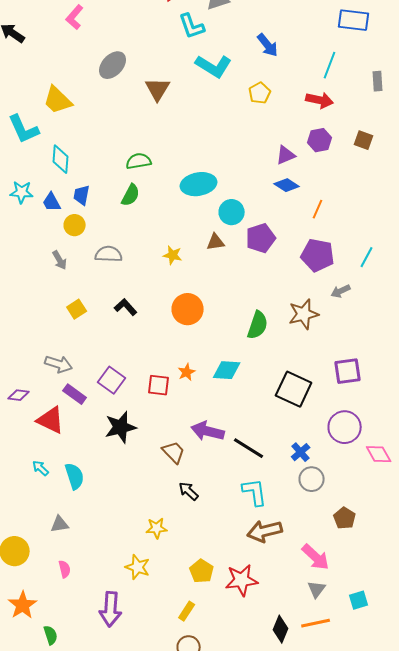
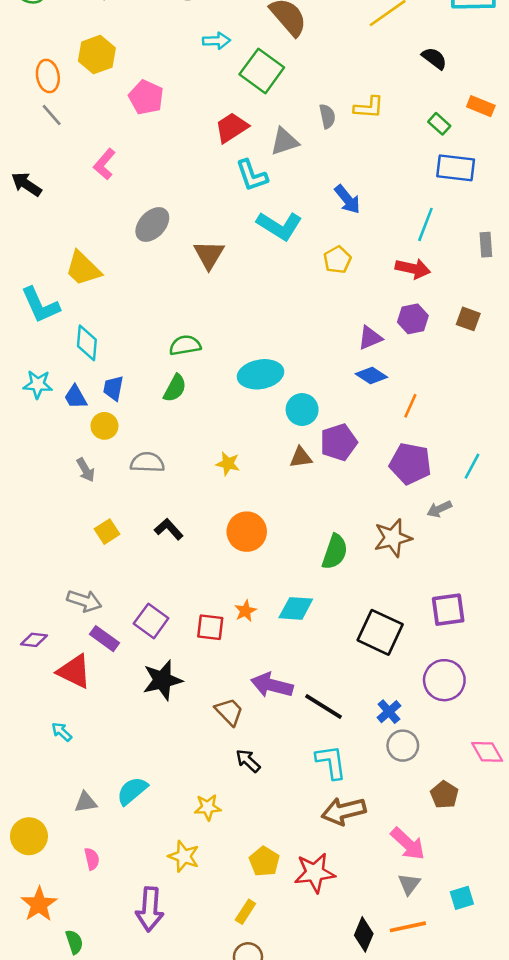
brown triangle: (216, 242) -> (301, 457), moved
pink diamond: (379, 454) -> (487, 752), moved
cyan semicircle: (75, 476) -> (132, 791), moved, turned -112

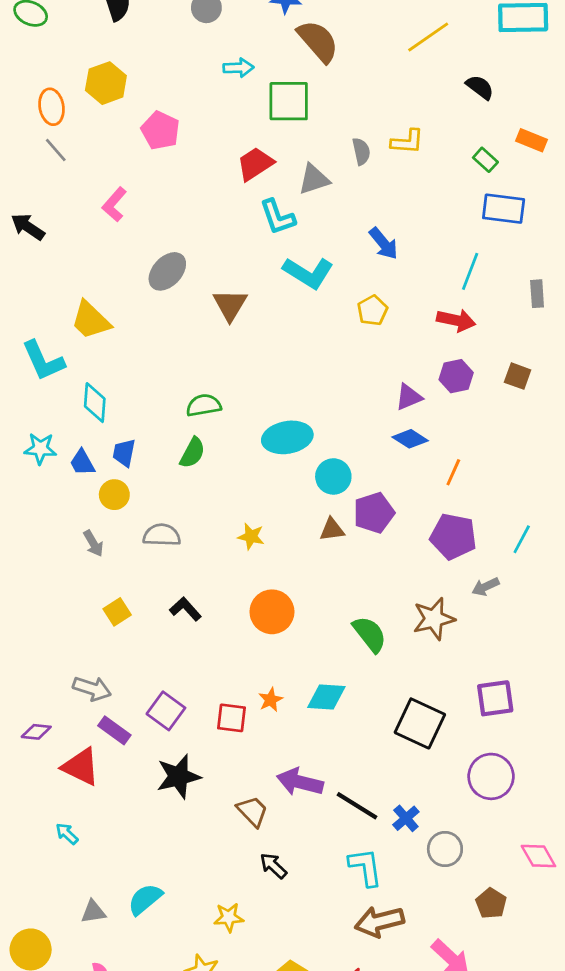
green square: (262, 71) -> (289, 101), turned -36
green semicircle: (335, 552) -> (370, 634), turned -57
blue cross: (389, 712) -> (406, 818), moved

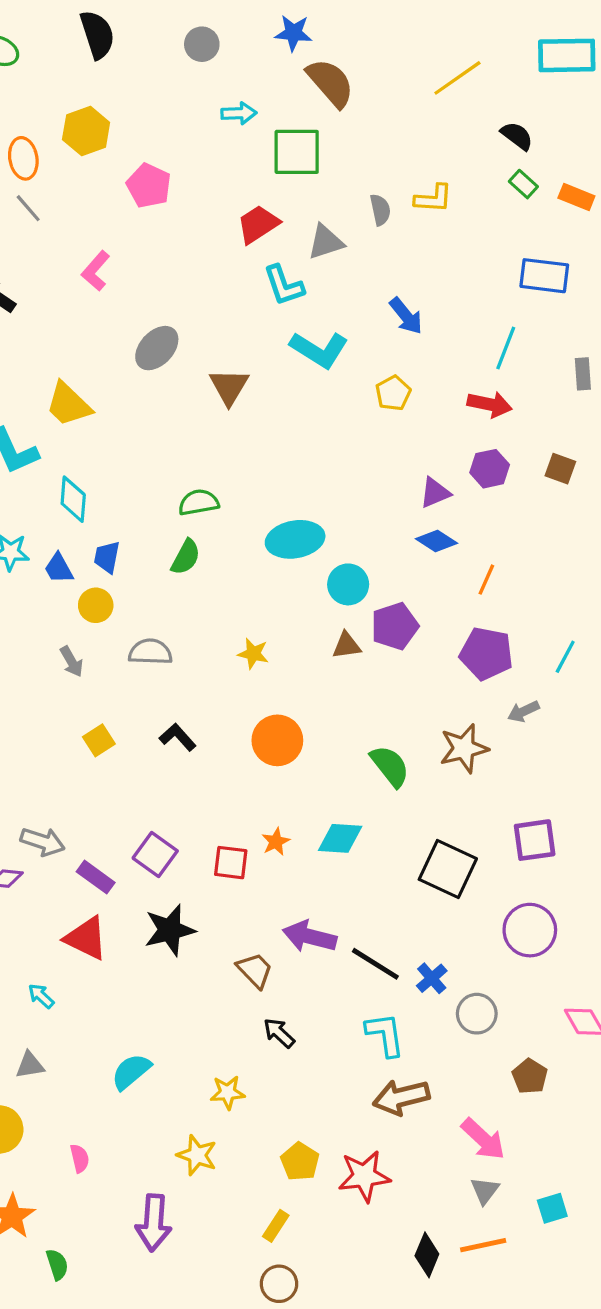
green rectangle: (485, 160) -> (523, 184), moved
gray arrow: (92, 689) -> (43, 842), moved
red triangle: (81, 767) -> (86, 938), moved
gray triangle: (93, 912) -> (30, 1065), moved

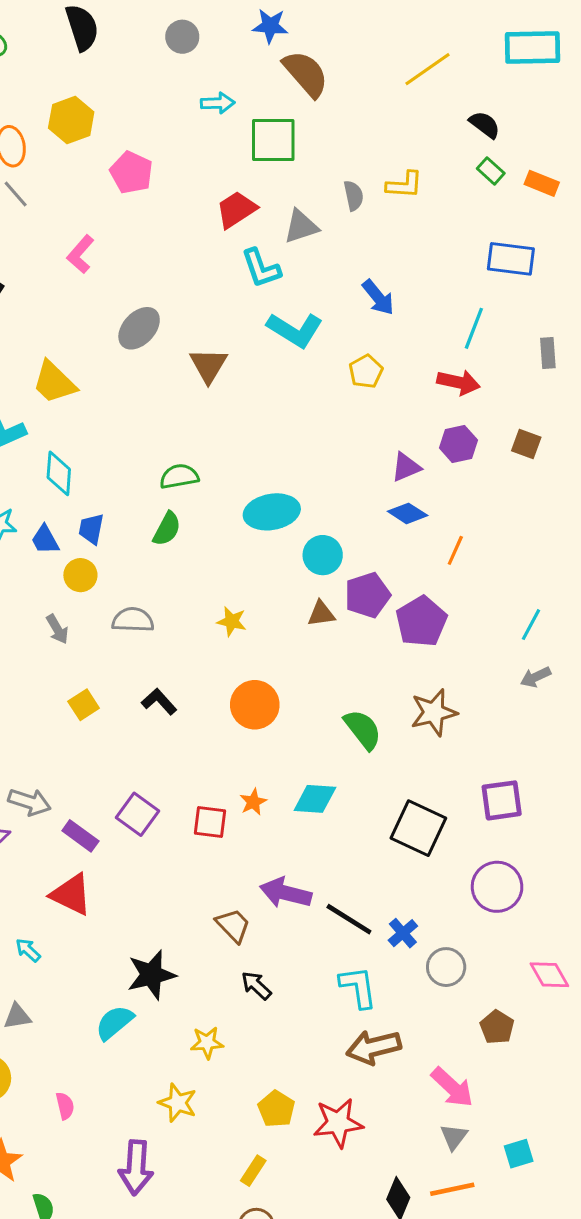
purple pentagon: (486, 654) -> (421, 621), moved, turned 30
gray arrow: (523, 711) -> (536, 677), moved
black star: (170, 930) -> (151, 975), moved

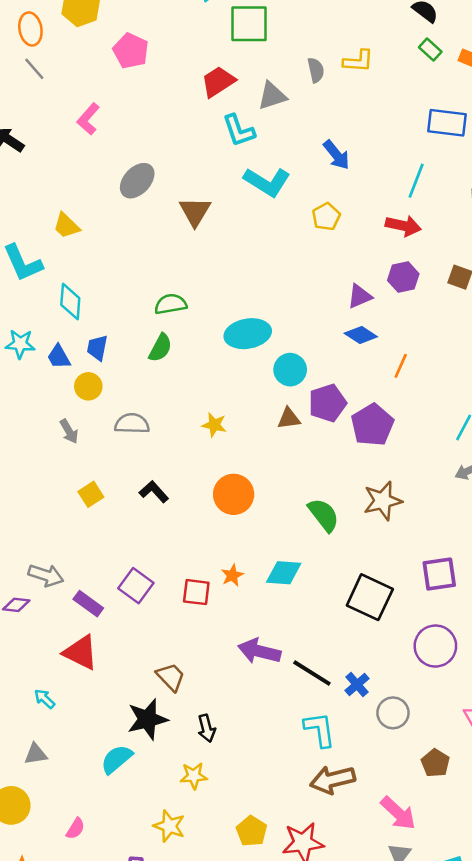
yellow trapezoid: (54, 382) -> (66, 226), size x0.7
brown trapezoid: (233, 925) -> (171, 677), moved
black arrow: (256, 986) -> (207, 728), moved, turned -148
pink semicircle: (65, 1106) -> (75, 829), turned 45

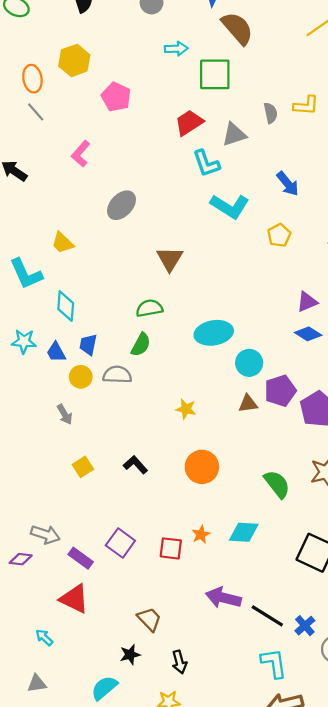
brown triangle: (195, 212) -> (170, 259), moved
gray semicircle: (132, 424) -> (117, 375), moved
black star: (147, 719) -> (130, 655), size x0.6

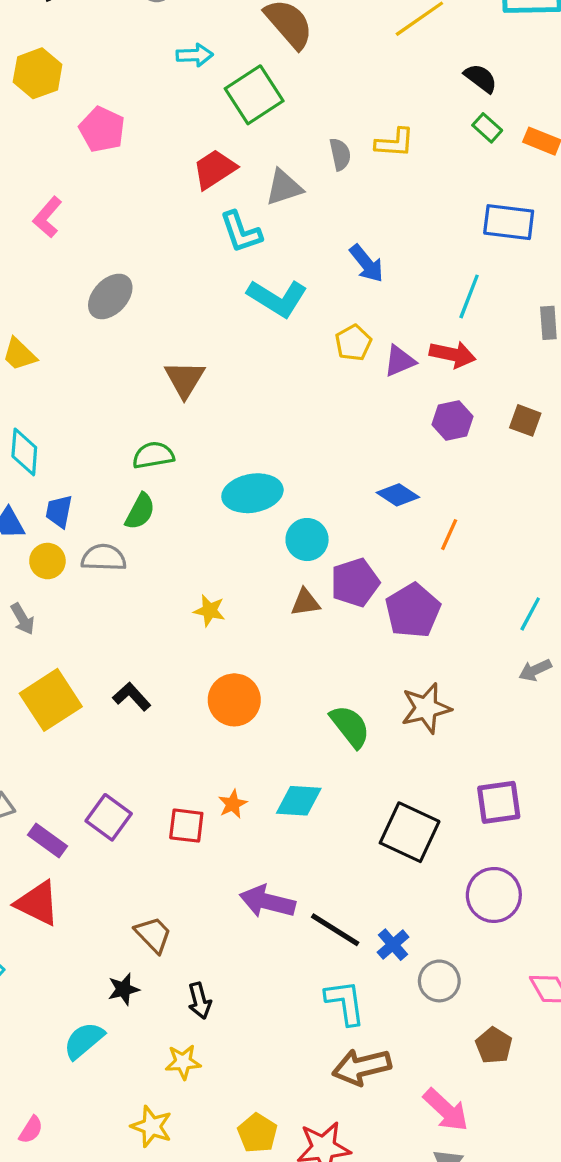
green square: (215, 74) -> (254, 95), turned -33
purple triangle: (307, 302) -> (400, 361), moved
yellow square: (83, 467) -> (51, 700), size x1.8

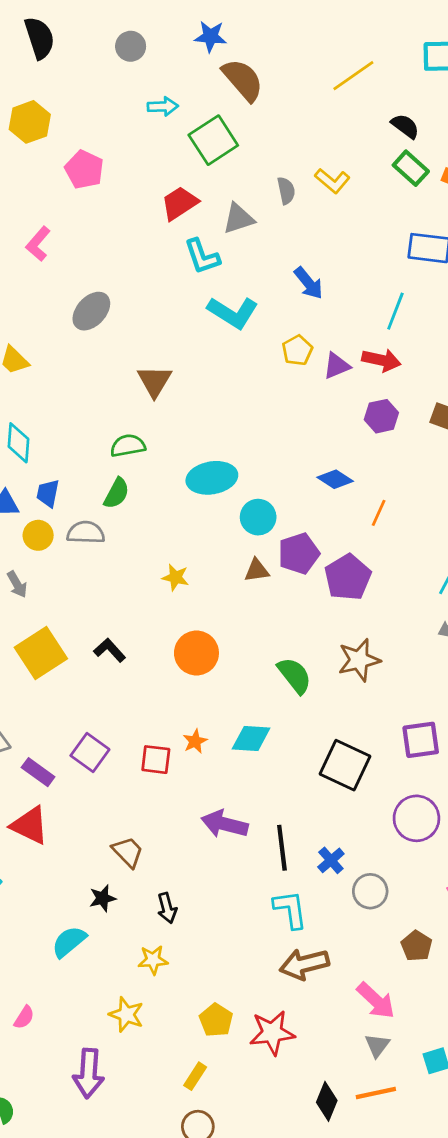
green rectangle: (487, 128) -> (411, 168), size x1.4
yellow L-shape: (395, 143) -> (332, 181), turned 36
black line: (335, 930) -> (282, 848), turned 51

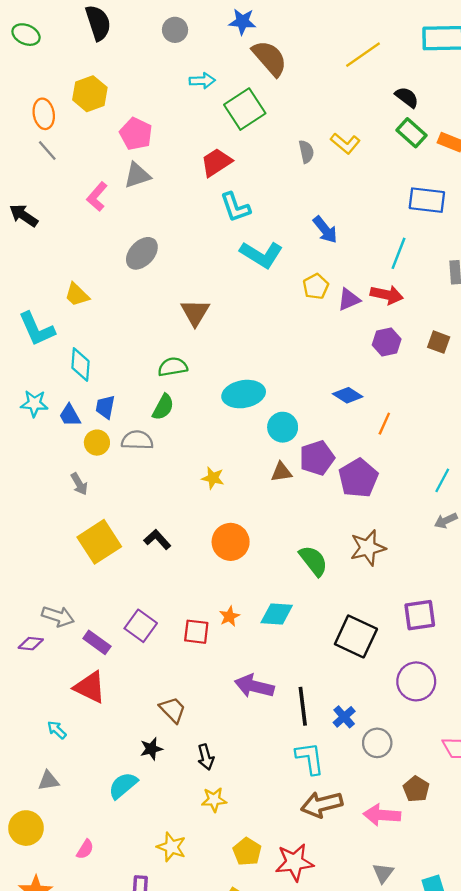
gray triangle: (238, 219) -> (137, 175), moved
yellow star: (153, 960) -> (214, 800), moved
pink arrow: (376, 1001) -> (382, 815), moved, turned 141

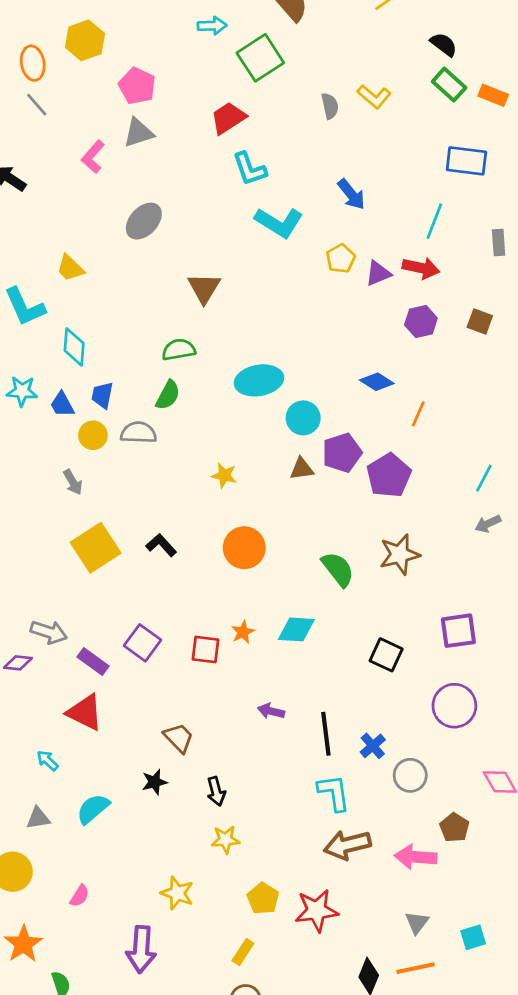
black square: (356, 636) -> (386, 655), size x0.7
purple arrow: (254, 686) -> (271, 711), size x0.6
cyan semicircle: (123, 785) -> (93, 809), moved

